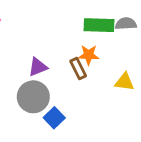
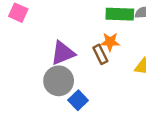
purple triangle: (38, 67) -> (63, 53), size x1.4

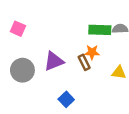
gray circle: (59, 81) -> (22, 70), moved

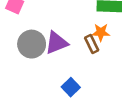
gray circle: (22, 70) -> (32, 44), moved

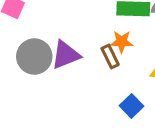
blue square: (71, 87) -> (132, 106), moved

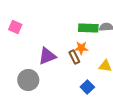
gray circle: (34, 57) -> (28, 80), moved

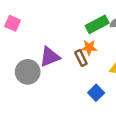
green rectangle: (88, 28) -> (97, 24), turned -30
gray circle: (28, 80) -> (28, 72), moved

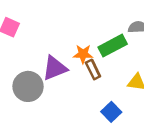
green rectangle: (97, 24) -> (113, 46), moved
orange star: (89, 48) -> (83, 54), moved

